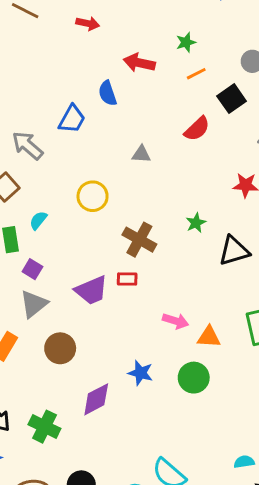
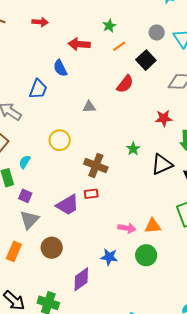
pink arrow: (176, 321) -> (127, 228), moved

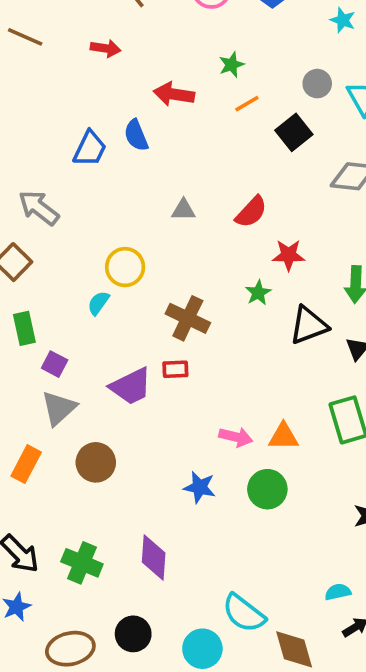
red semicircle: (125, 84) -> (251, 212), moved
blue trapezoid: (38, 89) -> (90, 149), moved
red star: (164, 118) -> (289, 255), moved
cyan semicircle: (25, 162) -> (98, 303), moved
purple diamond: (81, 279) -> (154, 557), moved, turned -55

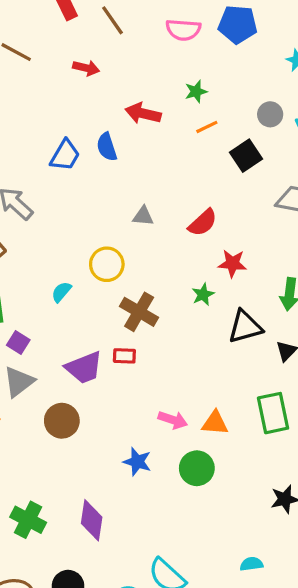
yellow circle: (125, 267) -> (107, 264), moved
brown circle: (96, 462) -> (62, 421), moved

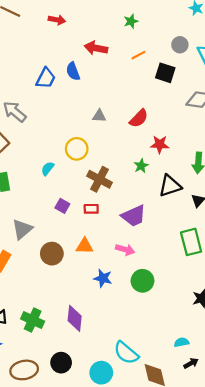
green star: (196, 91) -> (131, 21), moved
black square: (246, 156) -> (165, 73), turned -36
purple square: (18, 343) -> (62, 206), moved
purple trapezoid: (84, 368) -> (134, 216), moved
orange triangle: (215, 423) -> (85, 246), moved

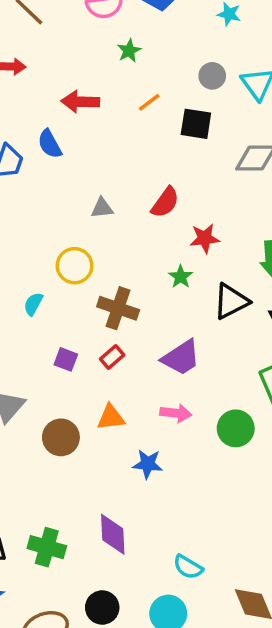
red rectangle: (91, 209) -> (112, 357), turned -32
green circle: (142, 281) -> (236, 428), moved
cyan semicircle: (126, 353) -> (188, 567), moved, size x0.7

